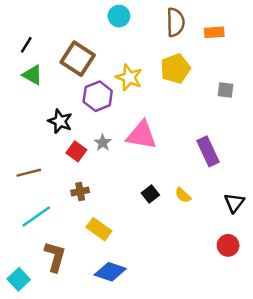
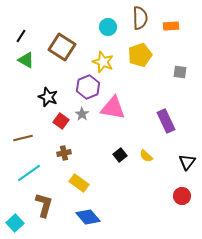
cyan circle: (119, 16) -> (108, 27), moved
purple hexagon: (98, 96) -> (88, 87), moved
blue diamond: (110, 272) -> (88, 217), turned 30

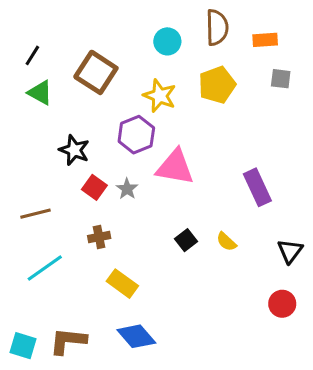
gray square: (180, 72) -> (281, 79), moved
gray star: (82, 114) -> (127, 189), moved
brown L-shape: (44, 205) -> (68, 341), moved, turned -100
cyan square: (15, 223) -> (23, 346), turned -30

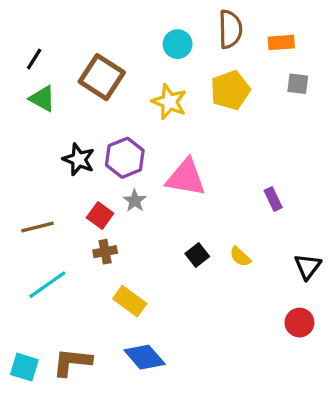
purple hexagon: (136, 135) -> (125, 158), moved
red square: (94, 187) -> (100, 215), moved
purple rectangle: (257, 187) -> (273, 199), size x0.6

